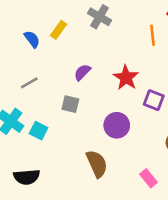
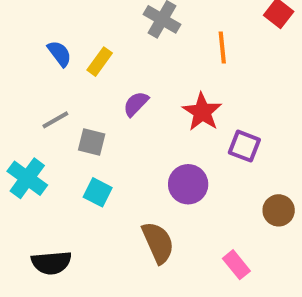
yellow rectangle: (58, 30) -> (100, 62), moved
orange line: (152, 35) -> (222, 48), moved
gray square: (70, 104) -> (92, 142), moved
cyan square: (39, 131) -> (98, 192), moved

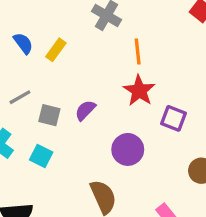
orange line: (222, 48) -> (138, 51), moved
purple semicircle: (136, 104) -> (85, 110), moved
cyan square: (98, 192) -> (41, 156), moved

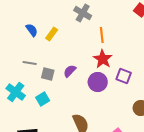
gray line: (20, 97) -> (30, 63), turned 40
purple circle: (128, 149) -> (98, 82), moved
cyan square: (41, 156) -> (43, 99), turned 32

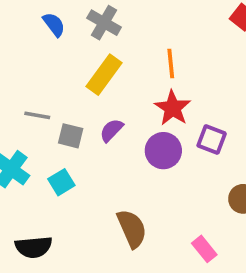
gray cross: (83, 13) -> (104, 23), moved
blue semicircle: (32, 30) -> (54, 25), moved
yellow rectangle: (52, 34) -> (104, 75), moved, size x1.5

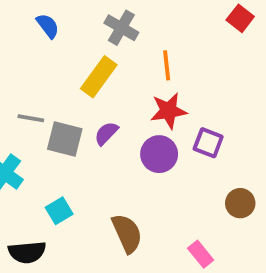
gray cross: (104, 23) -> (121, 28), moved
red star: (173, 108) -> (169, 111), turned 30
gray square: (71, 136) -> (65, 139), size x1.4
cyan square: (61, 182) -> (59, 211), moved

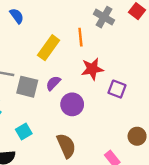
gray cross: (121, 28) -> (104, 17), moved
orange line: (167, 65) -> (80, 37), moved
purple circle: (159, 154) -> (72, 104), moved
brown circle: (240, 203) -> (137, 136), moved

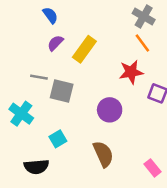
orange line: (80, 37) -> (142, 43), moved, turned -30
purple semicircle: (53, 83) -> (55, 43), moved

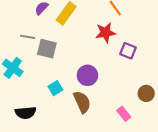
purple circle: (110, 110) -> (87, 75), moved
cyan square: (58, 139) -> (55, 88), moved

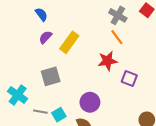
gray line: (28, 37) -> (40, 112), moved
gray square: (47, 49) -> (51, 76), turned -30

